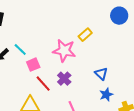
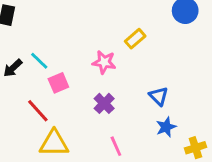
pink star: (64, 51) -> (104, 62), size x0.7
red line: (43, 84) -> (38, 111), moved

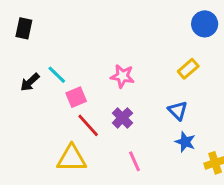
yellow rectangle: (135, 39) -> (188, 69), moved
red line: (38, 111) -> (88, 125), moved
blue star: (166, 127) -> (185, 142), turned -30

